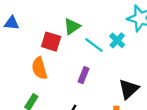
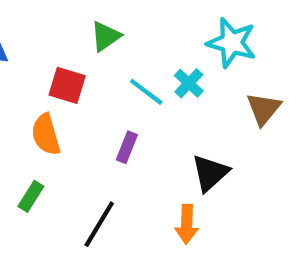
green triangle: (72, 26) -> (106, 36), moved

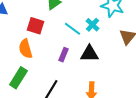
black triangle: (210, 173) -> (89, 54), moved, turned 42
green rectangle: (31, 196) -> (18, 78), size x1.5

